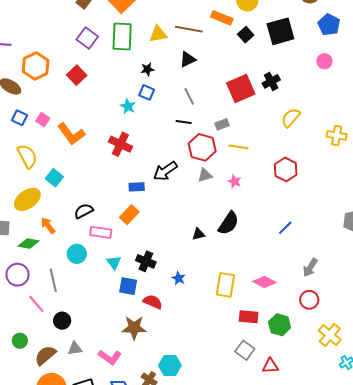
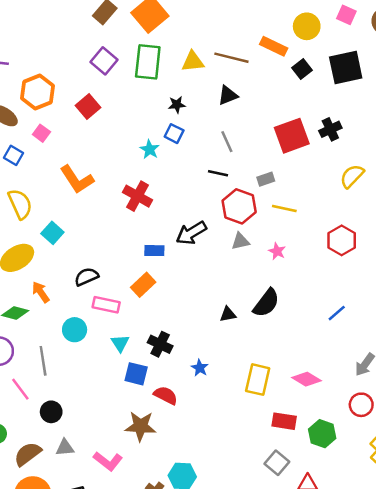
pink square: (43, 120) -> (41, 133), moved

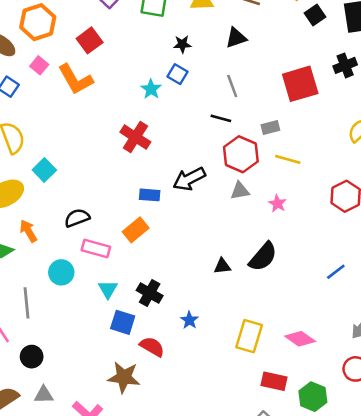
black cross: (330, 129) -> (345, 65), moved
orange L-shape: (77, 179) -> (75, 79), moved

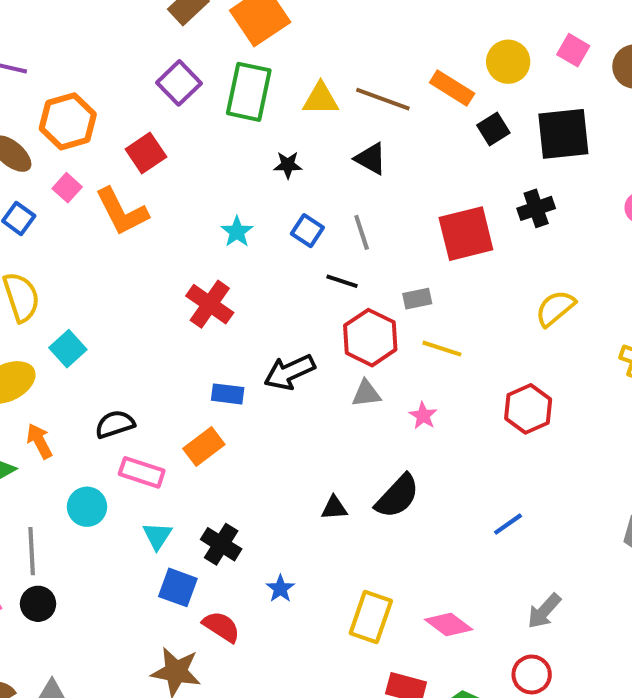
black triangle: (236, 38) -> (371, 159), turned 45
blue square: (178, 74) -> (307, 231), moved
black circle: (32, 357) -> (38, 604), moved

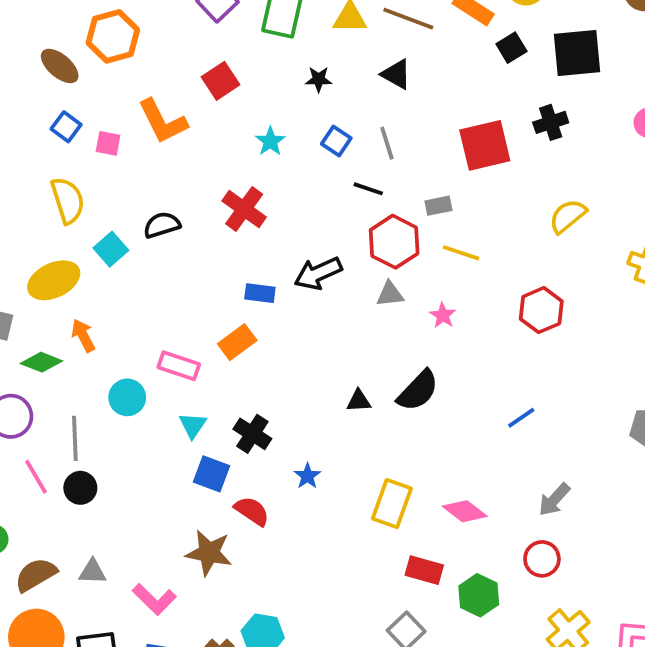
red square: (146, 153) -> (221, 81), moved
pink square: (67, 188) -> (108, 143), moved, turned -32
black semicircle: (115, 424) -> (162, 225), moved

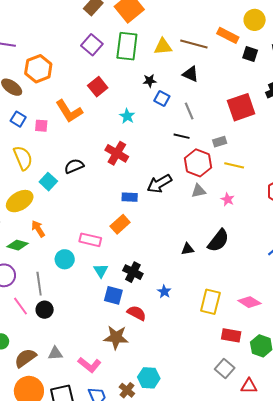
black square: (511, 48) -> (250, 54), turned -35
blue square: (336, 141) -> (162, 99), moved

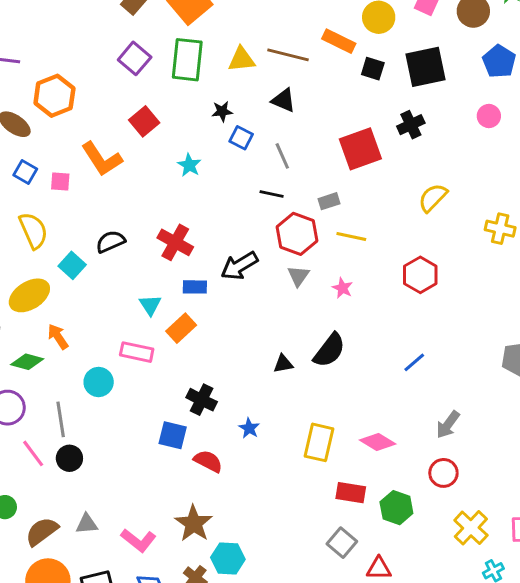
red cross: (117, 153) -> (175, 242), moved
gray triangle: (198, 191) -> (298, 276), turned -42
cyan triangle: (101, 271) -> (150, 305), moved
brown star: (116, 337) -> (194, 523), moved, turned 30

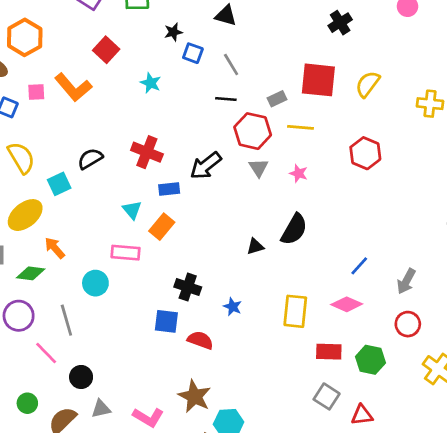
red square: (360, 149) -> (318, 80), moved, turned 33
pink square: (60, 181) -> (36, 92), moved
cyan square: (72, 265) -> (59, 184), turned 30
blue line: (414, 362) -> (359, 266), moved
black circle: (69, 458) -> (81, 377), moved

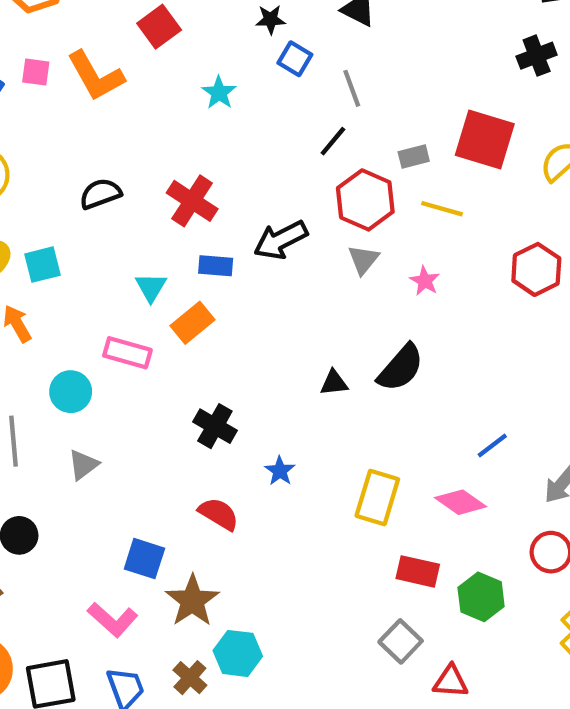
black line: (226, 99) -> (333, 141), turned -66
cyan square: (59, 184) -> (43, 265), moved
blue square: (166, 321) -> (144, 559), moved
gray triangle: (101, 409) -> (83, 465), moved, turned -36

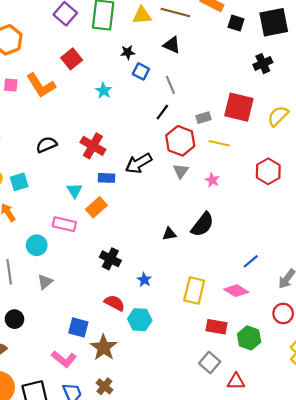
cyan hexagon: (238, 653) -> (140, 320), moved

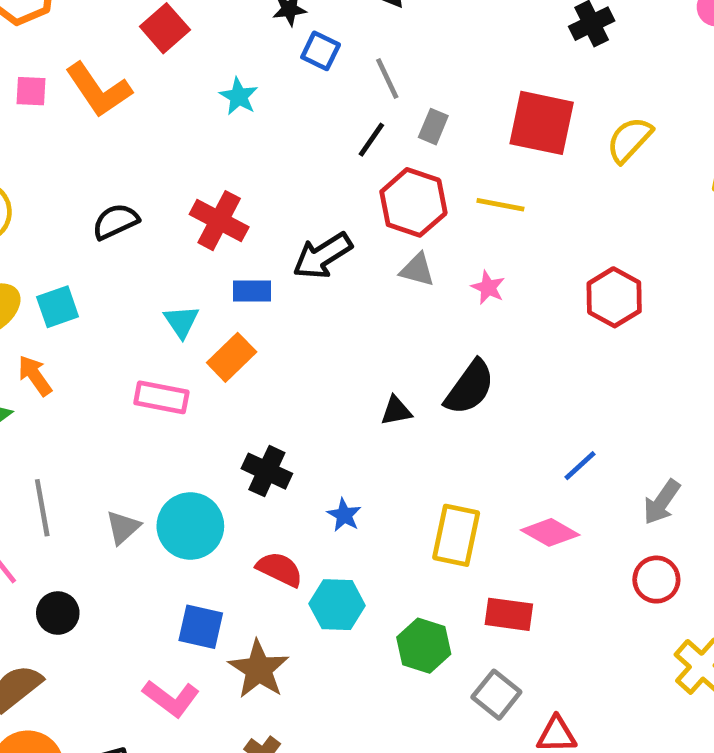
gray rectangle: (203, 118) -> (433, 127), moved, turned -48
gray triangle: (181, 171) -> (417, 270), turned -49
red hexagon: (268, 171) -> (614, 297), moved
cyan circle: (37, 245) -> (190, 526), moved, size x1.4
green hexagon: (249, 338) -> (424, 646), moved

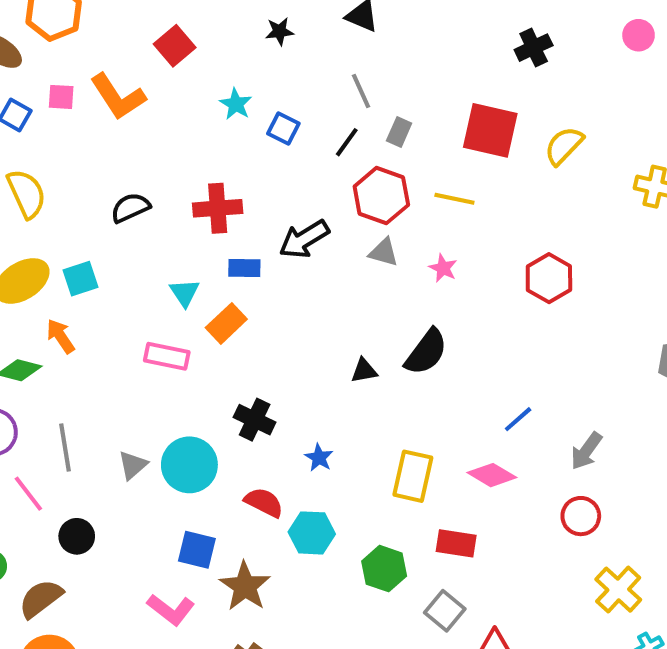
blue square: (321, 51) -> (283, 129), moved
red cross: (219, 221) -> (218, 208), turned -33

